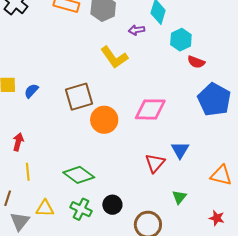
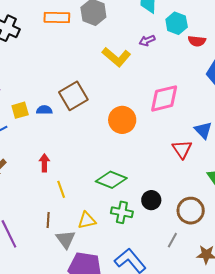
purple arrow: (137, 30) -> (147, 41), moved
blue semicircle: (31, 91) -> (44, 110), turned 63
brown square: (79, 97) -> (73, 96), moved

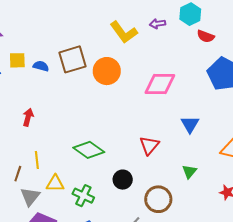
orange circle: (122, 120) -> (107, 71), moved
red triangle: (182, 149) -> (149, 145), moved
yellow line: (61, 189) -> (37, 160), moved
green cross: (122, 212) -> (83, 196), moved

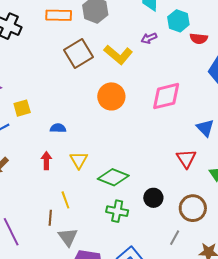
brown square: (73, 59) -> (78, 53), moved
blue semicircle: (41, 66) -> (58, 128), moved
red triangle: (149, 145) -> (186, 159), moved
yellow triangle: (55, 183) -> (79, 160), moved, turned -48
green cross: (83, 196) -> (117, 211), moved

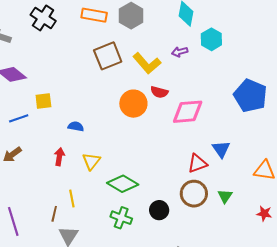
red semicircle: (199, 39) -> (159, 92), moved
red triangle: (186, 159) -> (197, 164), moved, turned 35
brown circle: (193, 208) -> (194, 194), moved

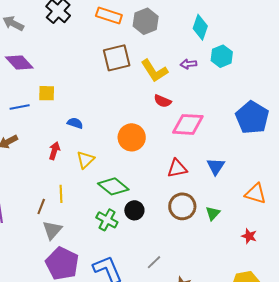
orange circle: (133, 104) -> (132, 137), moved
red triangle: (197, 164) -> (177, 168), moved
black circle: (159, 210) -> (134, 210), moved

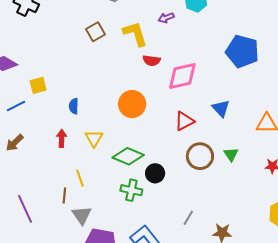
brown square: (117, 58) -> (95, 32), size x0.7
yellow L-shape: (154, 71) -> (135, 34), turned -148
blue semicircle: (75, 123) -> (74, 106), turned -91

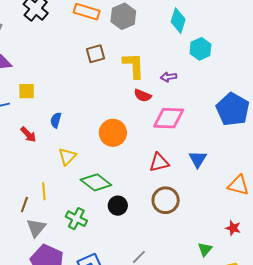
purple arrow: (166, 18) -> (169, 77), moved
red arrow: (62, 138) -> (28, 135), moved, turned 120
green triangle: (231, 154) -> (205, 249), moved
green cross: (131, 190) -> (76, 219), moved

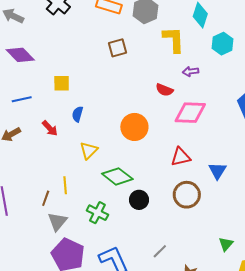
yellow L-shape: (134, 65) -> (174, 40), moved
yellow square: (27, 91) -> (62, 83), moved
blue triangle: (198, 159) -> (217, 171), moved

